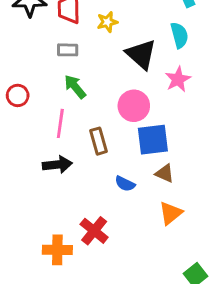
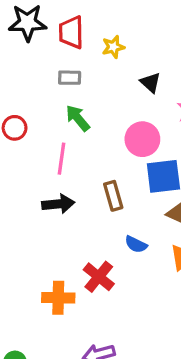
black triangle: (141, 54) -> (150, 83), size x0.6
brown rectangle: (99, 141) -> (113, 196), moved
blue semicircle: (125, 184) -> (136, 244), moved

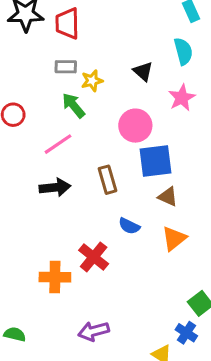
yellow star: (113, 47) -> (92, 81), moved
pink line: (61, 159) -> (58, 144), turned 48

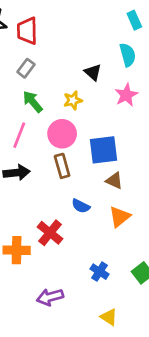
gray rectangle: (66, 67) -> (26, 68), turned -54
yellow star: (92, 81) -> (73, 100), moved
pink circle: (135, 126) -> (62, 134), moved
pink line: (58, 144) -> (19, 135), turned -35
blue cross: (186, 333) -> (100, 272), moved

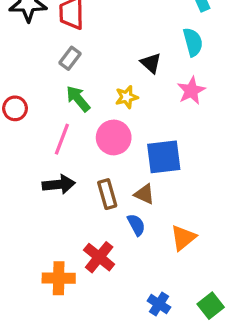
brown rectangle: (62, 166) -> (107, 194), moved
brown triangle: (114, 181) -> (144, 194), moved
blue semicircle: (81, 206) -> (136, 225), turned -144

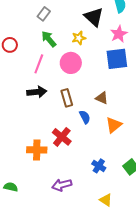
black triangle: (151, 63) -> (94, 17), size x1.5
blue square: (164, 157) -> (117, 59), moved
brown triangle: (144, 194) -> (102, 98), moved

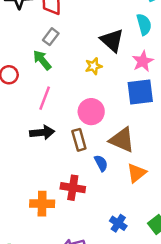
green arrow: (49, 39) -> (42, 60), moved
pink circle: (71, 63) -> (91, 112), moved
brown triangle: (102, 98) -> (122, 140), size x1.6
red cross: (62, 137) -> (73, 188), turned -30

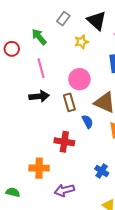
gray rectangle: (51, 37) -> (63, 19), moved
pink line: (45, 98) -> (41, 68), turned -36
orange cross: (42, 204) -> (39, 168), moved

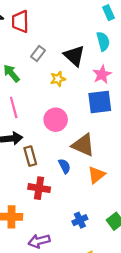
brown rectangle: (69, 102) -> (30, 156), moved
blue cross: (102, 171) -> (80, 220), turned 32

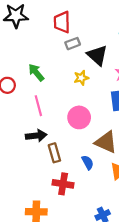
red trapezoid: (20, 21) -> (62, 22), moved
gray rectangle: (38, 53) -> (73, 44), moved, turned 32

